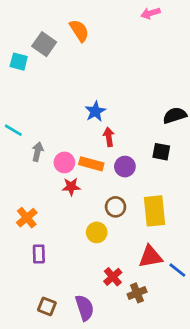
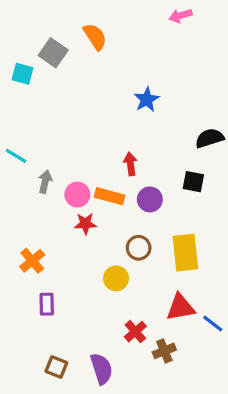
blue star: (95, 111) -> (147, 99), moved

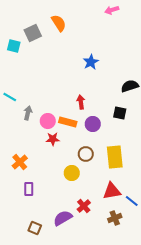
gray square: (53, 53) -> (33, 33), turned 30
brown cross: (164, 351) -> (115, 218), moved
purple semicircle: (102, 369) -> (63, 218), moved, turned -102

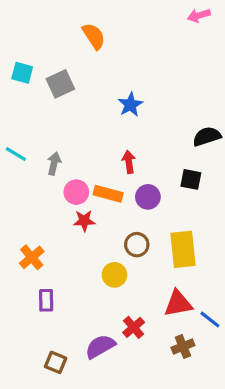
pink arrow: (112, 10) -> (199, 15), moved
gray square: (33, 33) -> (60, 84), moved
blue star: (91, 62) -> (130, 105), moved
gray arrow: (28, 113) -> (54, 163), moved

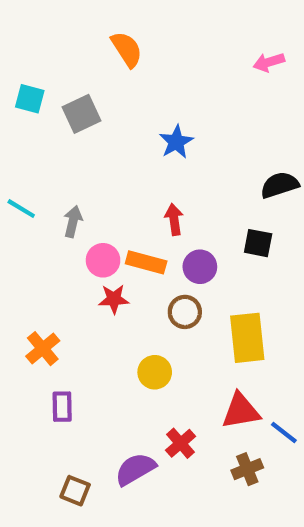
pink arrow: (199, 15) -> (269, 62), moved
brown circle: (137, 245) -> (185, 312), moved

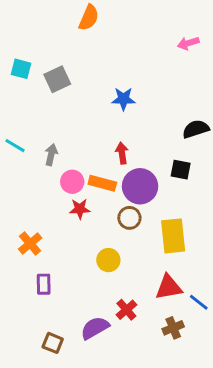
orange semicircle: (127, 49) -> (89, 18), moved, turned 56
blue star: (176, 142) -> (123, 99), turned 30
purple circle: (200, 267) -> (140, 186), size x1.5

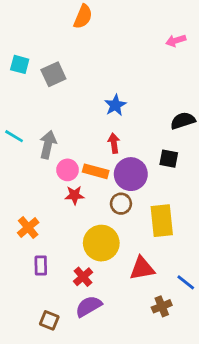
blue star: (123, 99) -> (115, 105), moved, turned -30
gray arrow: (51, 155) -> (48, 145), size x1.4
yellow circle: (108, 260) -> (101, 243), size x1.6
red triangle: (169, 287) -> (142, 268), moved
red cross: (126, 310) -> (83, 277), moved

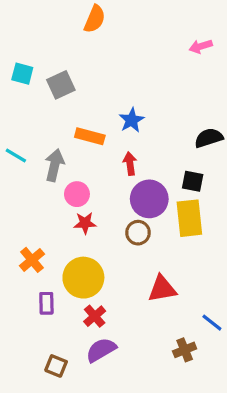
orange rectangle: (96, 171) -> (90, 136), moved
yellow rectangle: (162, 221) -> (189, 218), moved
yellow circle: (101, 243) -> (83, 278), moved
red triangle: (142, 268) -> (162, 289), moved

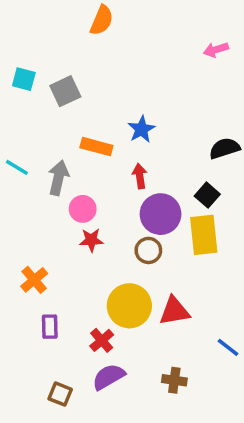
black square: (193, 181) -> (207, 195), turned 30
yellow circle: (83, 278) -> (129, 306), moved
brown cross: (185, 350) -> (174, 380), moved, turned 30

